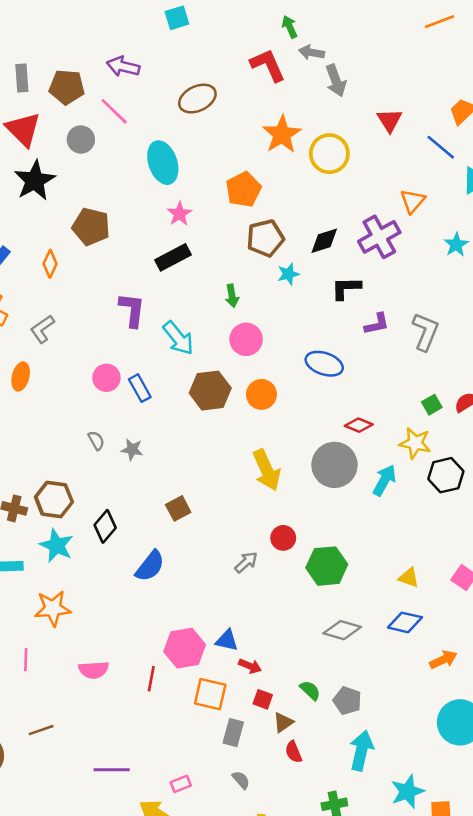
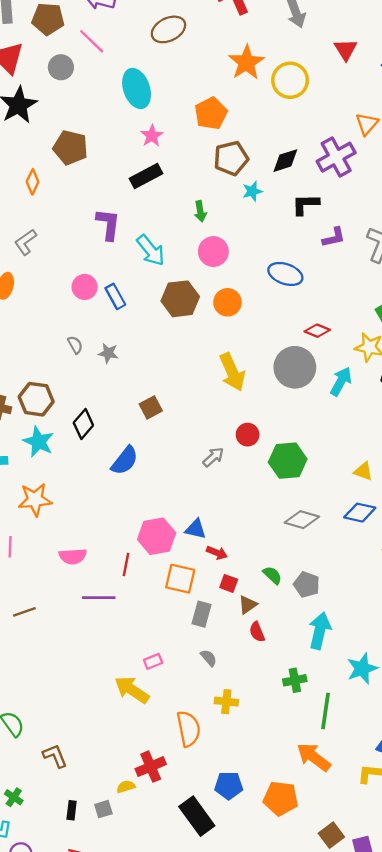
purple line: (112, 770) -> (99, 598), moved

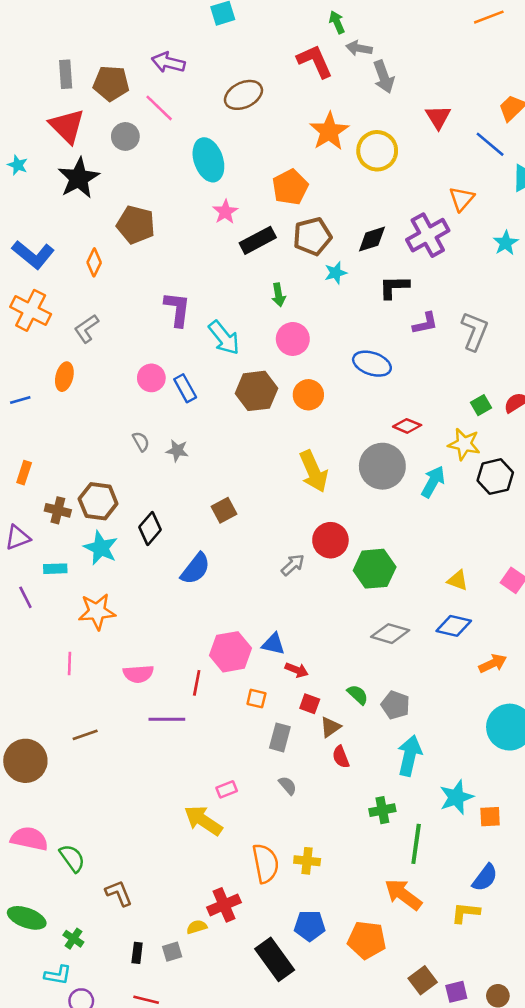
black rectangle: (146, 176) -> (258, 240), moved
red circle: (248, 435) -> (330, 540), size x1.4
orange square: (180, 579) -> (256, 699), size x0.6
yellow cross: (226, 702) -> (307, 861), moved

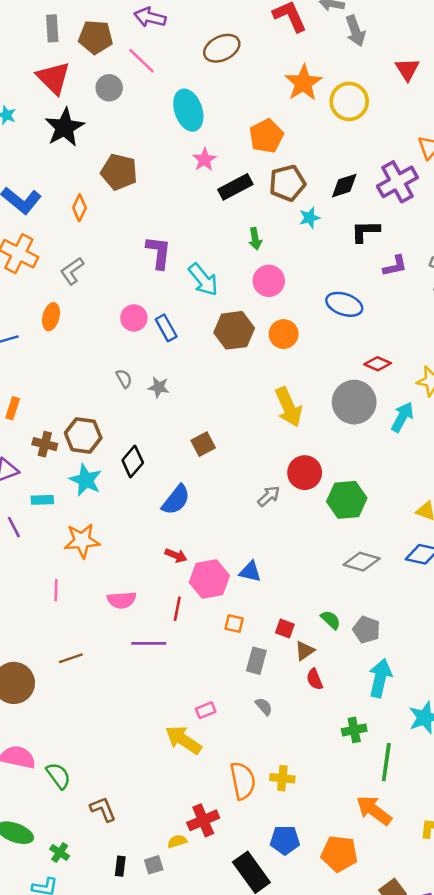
red arrow: (297, 670) -> (176, 556), moved

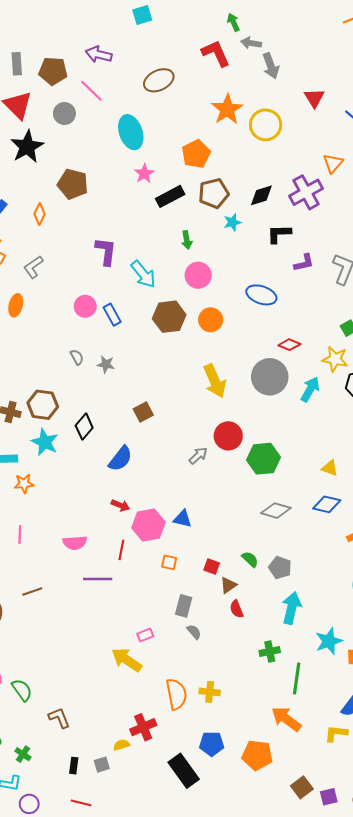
orange star: (82, 541) -> (24, 484), moved, size x0.7
gray rectangle: (256, 661) -> (184, 606), moved

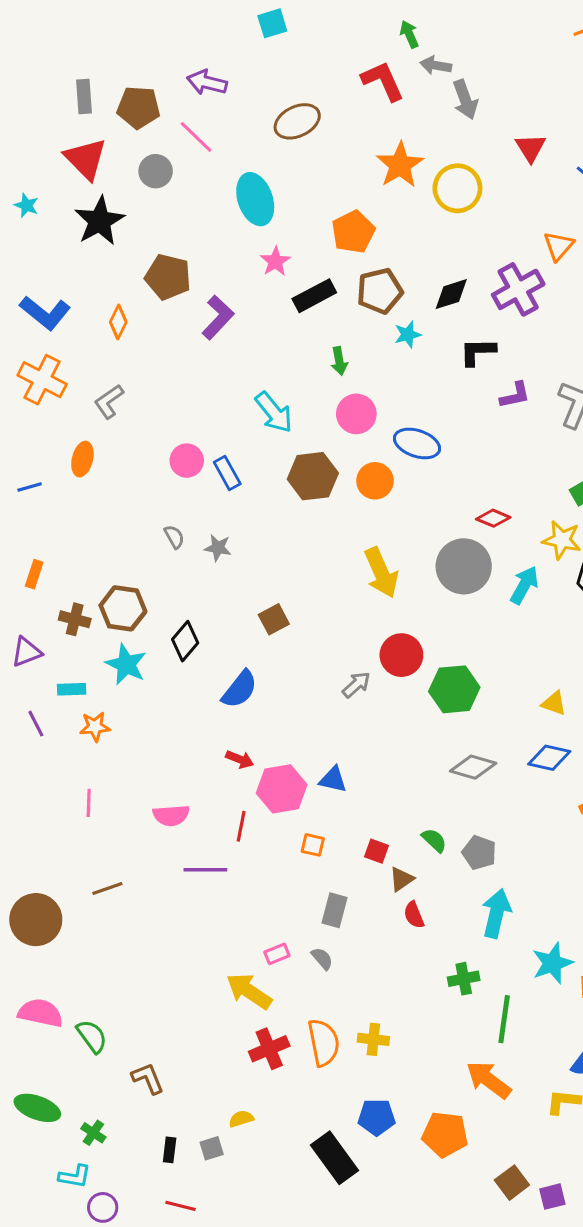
purple L-shape: (106, 251) -> (218, 317), moved, turned 36
blue ellipse: (261, 295) -> (417, 443), moved
gray semicircle: (194, 632) -> (322, 958), moved
red cross: (143, 727) -> (269, 1049), moved

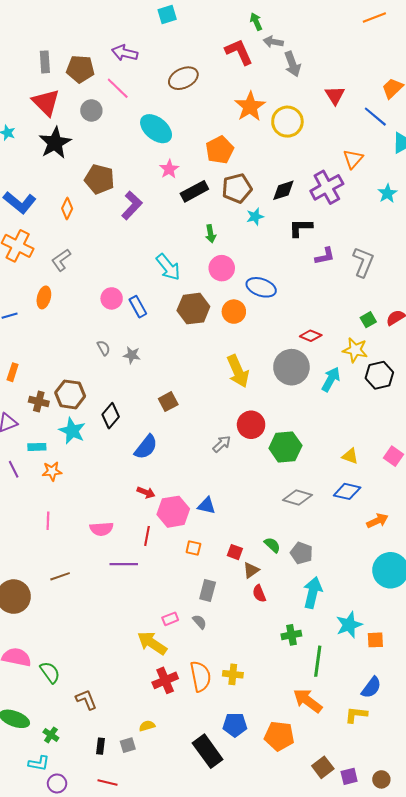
cyan ellipse: (255, 199) -> (156, 129), turned -32

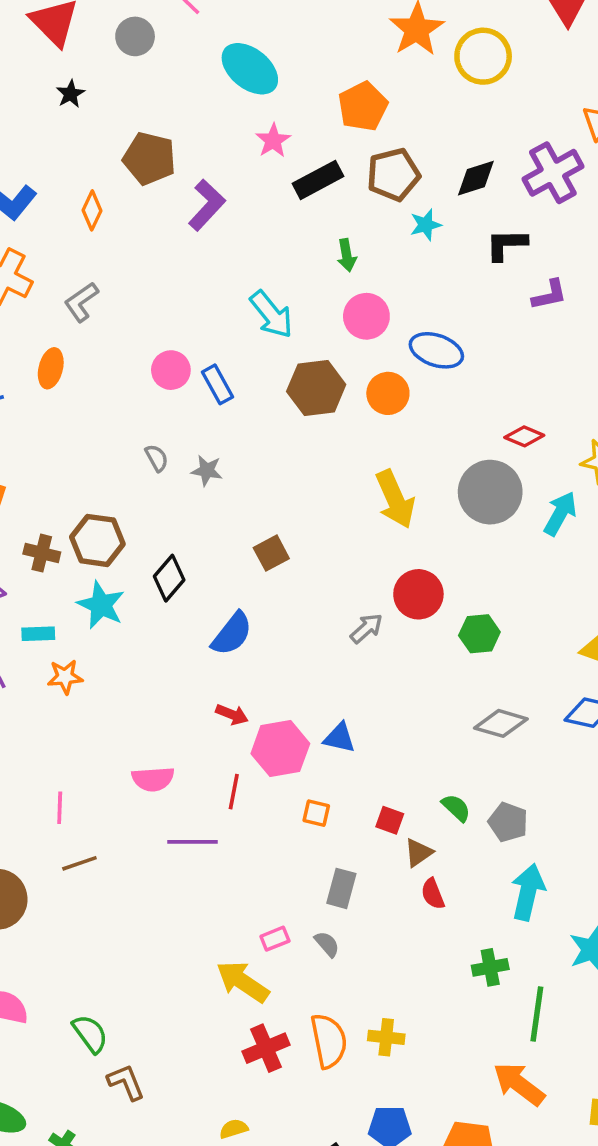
black star: (55, 143) -> (70, 94), size x0.5
green hexagon: (285, 447) -> (479, 634), size x0.7
pink line: (48, 521) -> (60, 808), moved
green semicircle: (50, 672) -> (90, 1034), moved

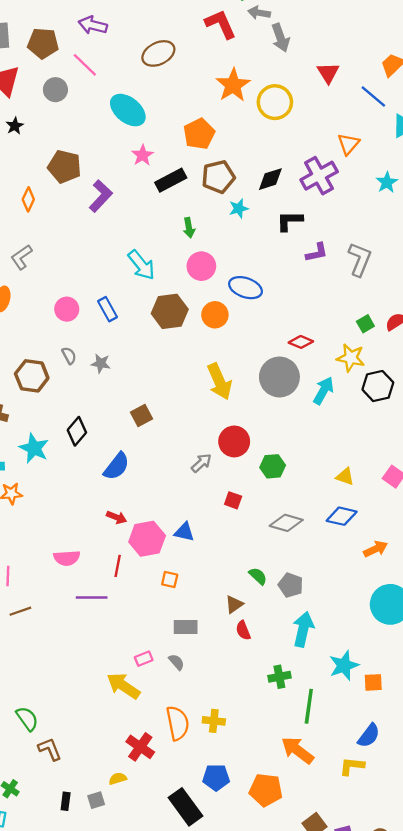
pink circle: (171, 370) -> (67, 309), moved
brown hexagon: (97, 540) -> (32, 376), moved
red square: (390, 820) -> (233, 500), moved
gray rectangle: (341, 888) -> (186, 627), turned 75
red cross: (266, 1048) -> (140, 747), moved, turned -32

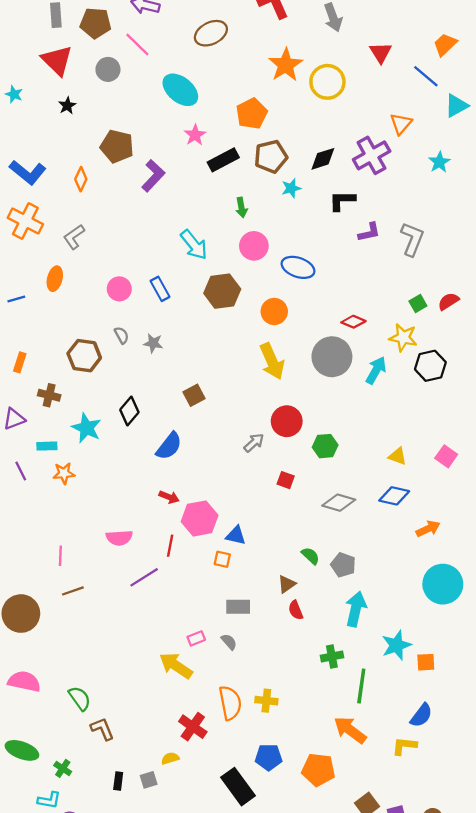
orange circle: (215, 315) -> (274, 311), moved
blue triangle: (184, 532) -> (236, 535), moved
purple line: (92, 598) -> (144, 577), turned -32

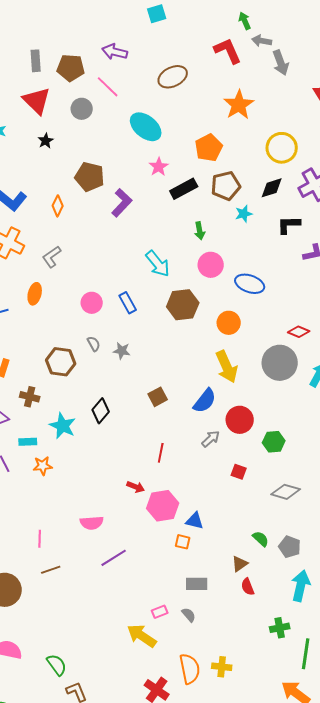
yellow circle: (327, 82) -> (282, 148), moved
blue semicircle: (169, 446) -> (205, 401), moved
red line: (170, 546) -> (161, 453), moved

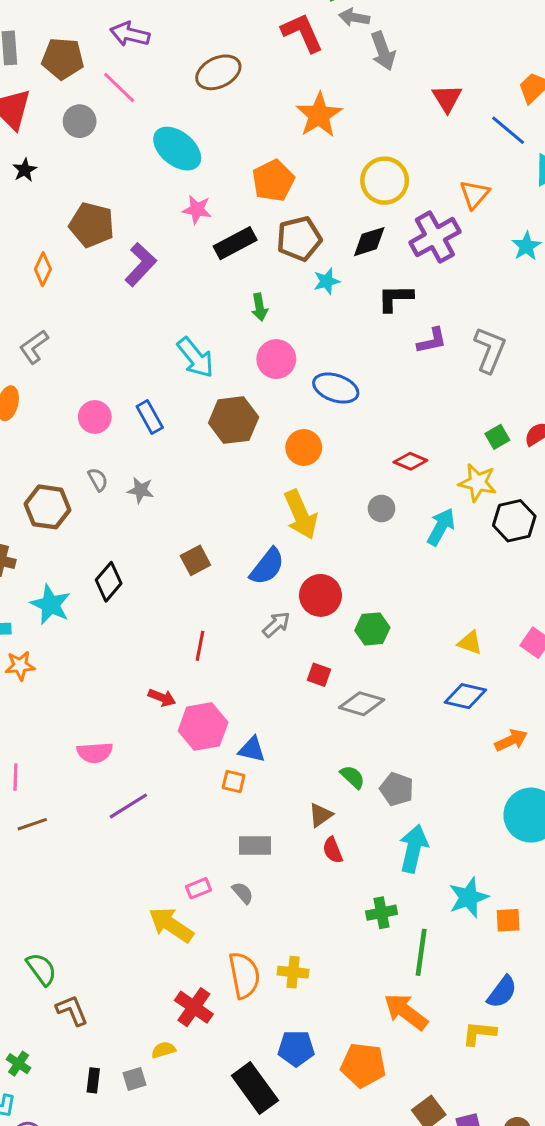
pink star: (159, 167) -> (197, 210), turned -30
gray circle: (280, 363) -> (382, 509), size x0.5
gray diamond: (286, 492) -> (362, 704), moved

